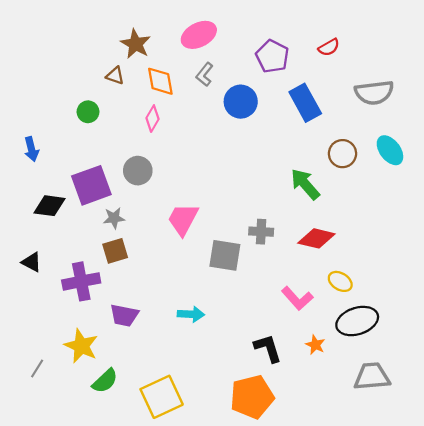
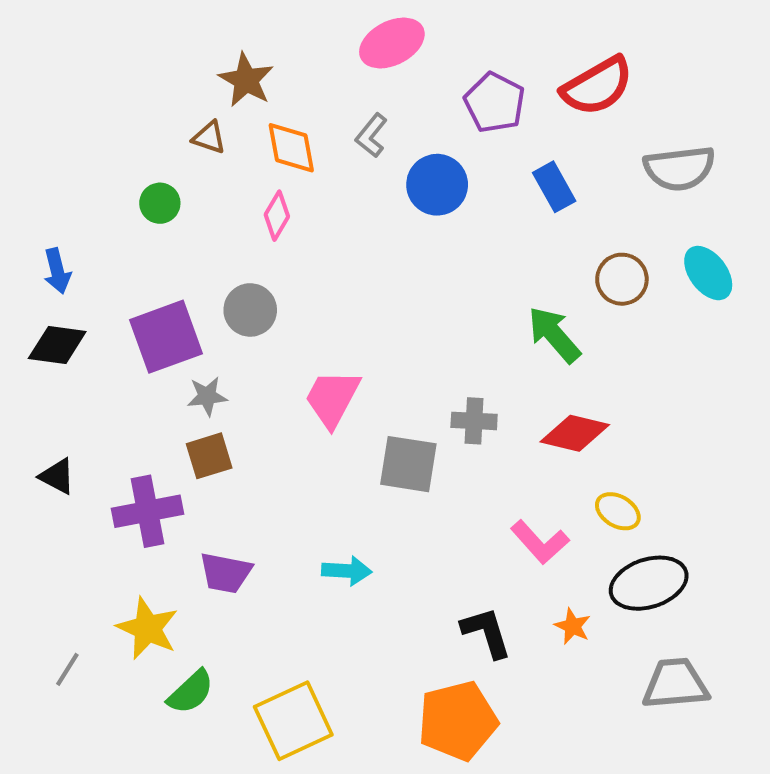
pink ellipse: (199, 35) -> (392, 43), moved
red semicircle: (329, 47) -> (597, 86), size x1.8
blue rectangle: (305, 103) -> (554, 187), size x0.7
black diamond: (50, 206) -> (57, 345), moved

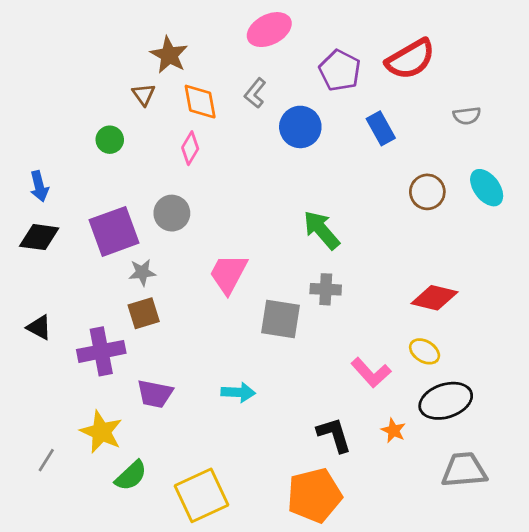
brown triangle: (209, 137) -> (144, 94), turned 35
gray semicircle: (679, 168) -> (467, 116), size x0.6
green arrow: (554, 335) -> (321, 230), moved
red diamond: (575, 433) -> (434, 298), moved

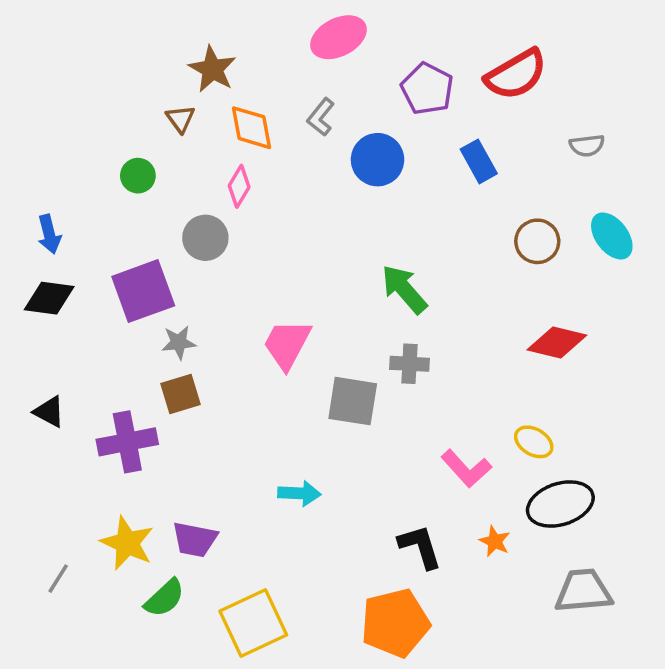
gray circle: (172, 213) -> (205, 238), moved
red diamond: (434, 298) -> (557, 342), moved
purple trapezoid: (155, 394) -> (195, 540), moved

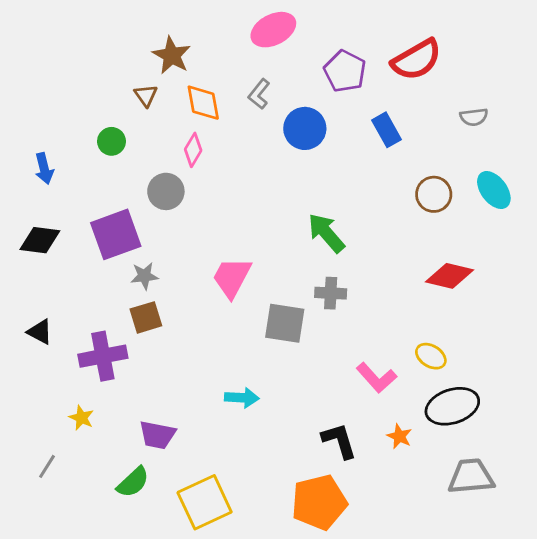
blue arrow: (49, 234) -> (44, 169), moved
yellow star: (127, 543) -> (81, 418), moved, size x0.6

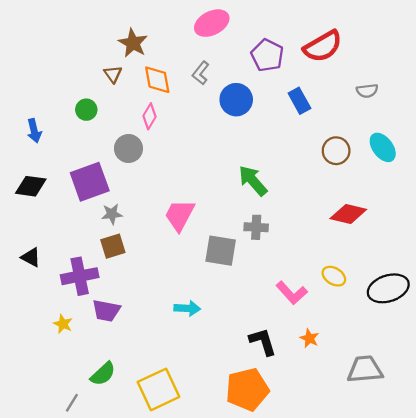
black ellipse: (452, 406) -> (388, 288), moved
purple trapezoid: (157, 435) -> (106, 311), moved
gray line: (47, 466) -> (72, 403), moved

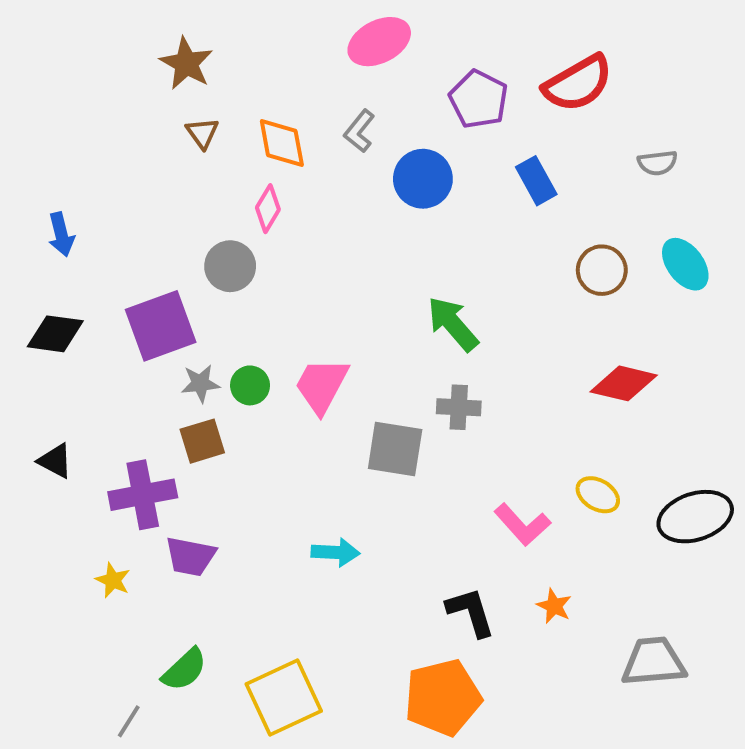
brown star: (133, 43) -> (186, 63), moved
green circle: (86, 110) -> (250, 385), moved

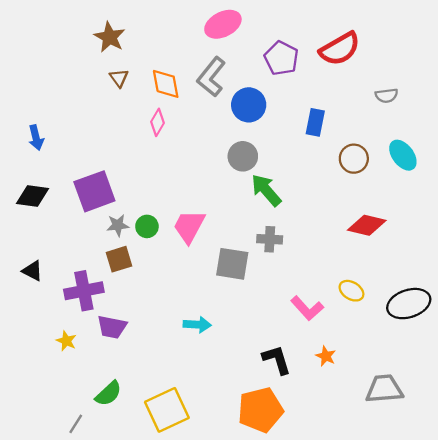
gray L-shape: (359, 131) -> (211, 77), size x1.6
blue rectangle: (536, 181) -> (315, 122), moved, turned 40
gray circle: (230, 266) -> (243, 156), moved

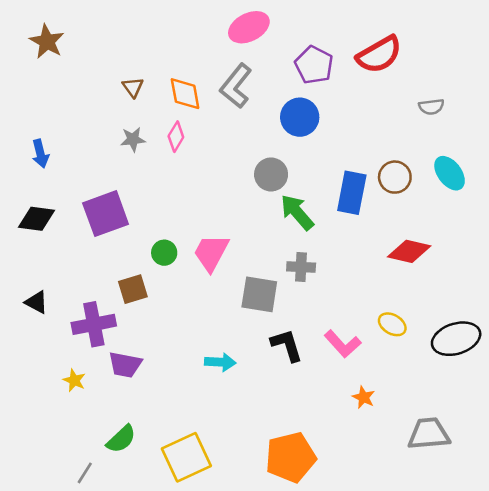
brown star: (110, 37) -> (47, 42), moved
blue circle: (249, 105) -> (300, 117), moved
blue rectangle: (315, 122) -> (352, 193), moved, size x1.4
gray star: (118, 225) -> (133, 139), moved
black L-shape: (277, 360) -> (287, 345), moved

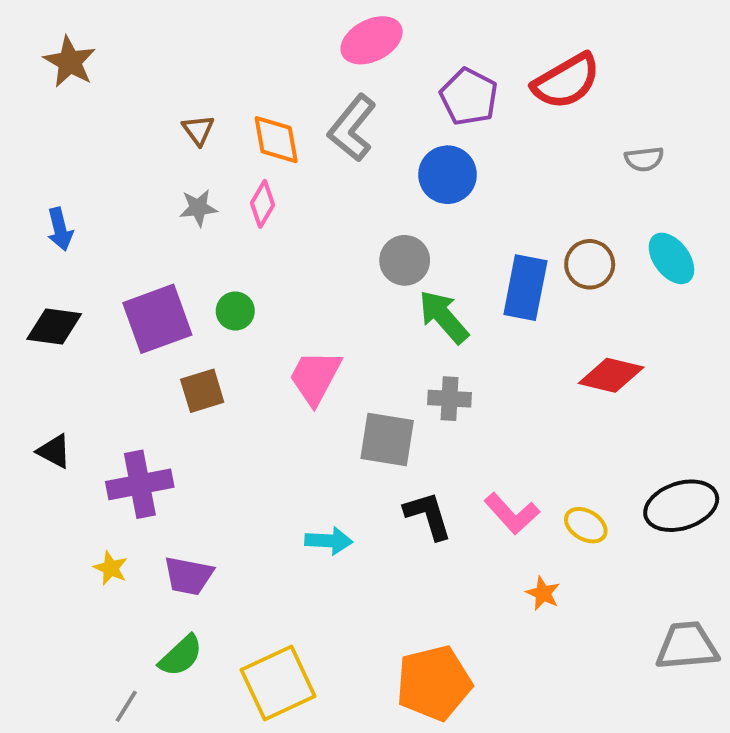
green circle: (164, 253) -> (235, 311), moved
brown square: (133, 289) -> (202, 391), moved
yellow ellipse: (392, 324) -> (586, 525), moved
purple trapezoid: (125, 365) -> (189, 576), moved
gray trapezoid: (429, 434) -> (687, 646), moved

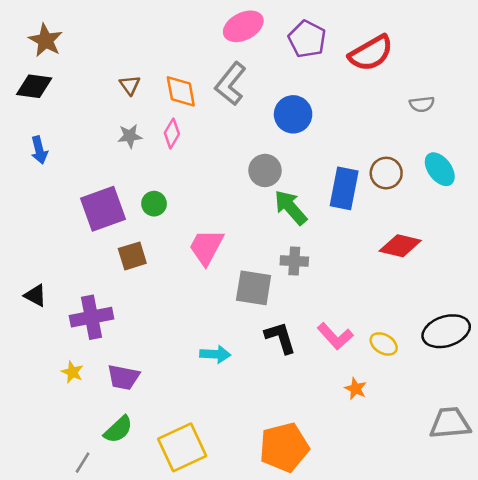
purple pentagon: (469, 97) -> (307, 39), moved
black diamond: (54, 327) -> (34, 86), moved

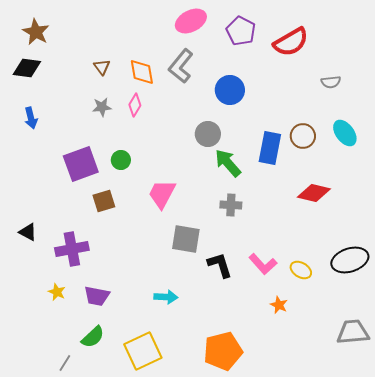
gray square: (254, 288) -> (186, 239), moved
cyan arrow: (215, 354) -> (166, 297), moved

